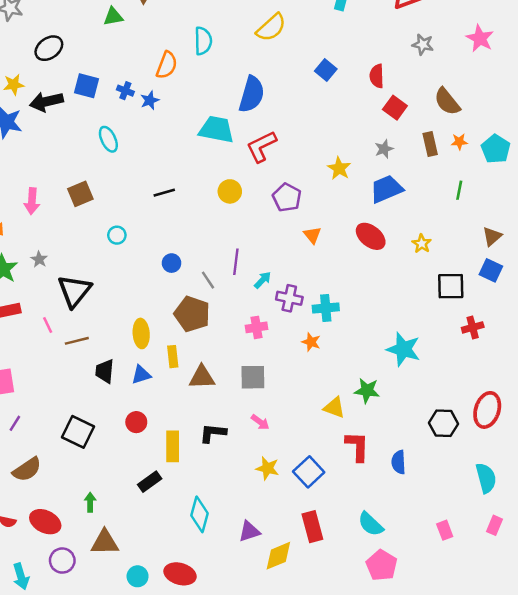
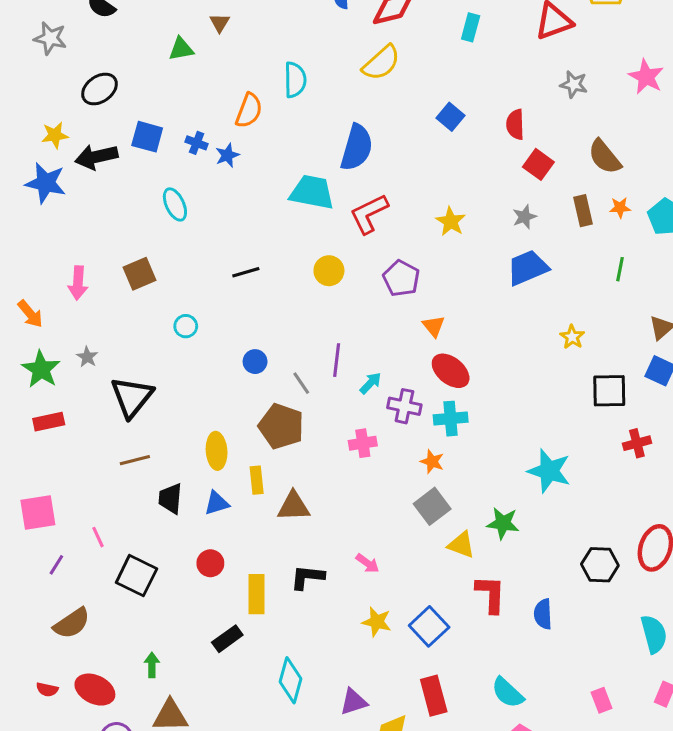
yellow star: (339, 168) -> (451, 221), moved
red ellipse: (371, 236) -> (451, 371), moved
pink line: (48, 325) -> (98, 537), moved
gray square: (253, 377) -> (432, 506), moved, turned -36

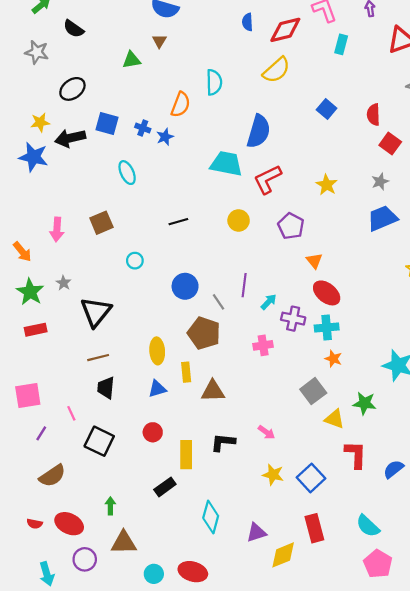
blue circle: (255, 362) -> (185, 286), size x1.5
orange star: (432, 462) -> (333, 359), moved
black trapezoid: (170, 499) -> (106, 388), moved
blue semicircle: (543, 614) -> (393, 469), turned 55

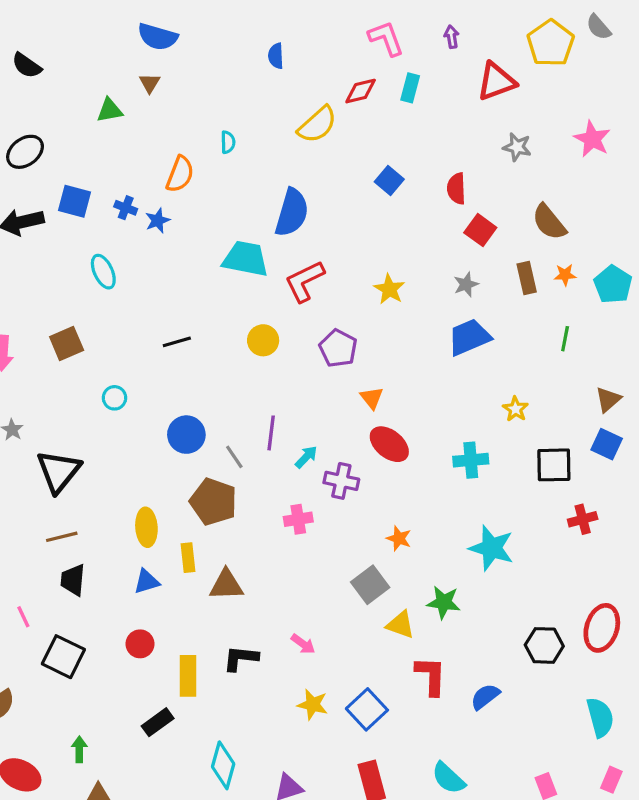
red diamond: (285, 30) -> (361, 91), moved, size x0.7
cyan semicircle: (214, 82) -> (228, 142), size x0.6
cyan cross: (327, 328) -> (471, 460), moved

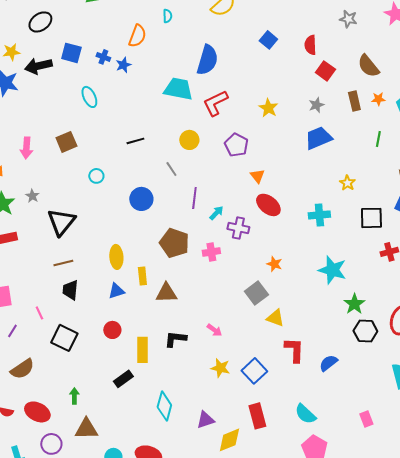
gray line: (234, 457) -> (171, 169), moved
brown pentagon: (214, 502) -> (174, 243), moved
green star: (444, 602) -> (354, 304), moved, turned 30

